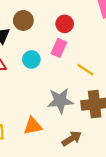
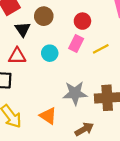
yellow line: (85, 70) -> (101, 49), moved, turned -63
orange triangle: (33, 126) -> (48, 116), turned 42

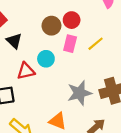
brown circle: (44, 16) -> (51, 26), moved
red triangle: (17, 56) -> (26, 71), moved

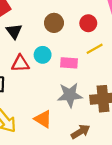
red circle: (72, 20) -> (88, 23), moved
pink rectangle: (70, 44) -> (69, 63), moved, turned 70

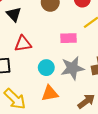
cyan circle: (43, 55) -> (46, 68), moved
orange triangle: (43, 119) -> (50, 93), turned -36

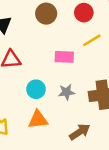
gray star: (72, 68) -> (66, 92), size x0.6

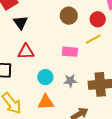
red circle: (84, 13) -> (98, 19), moved
brown circle: (46, 14) -> (69, 16), moved

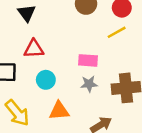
pink rectangle: (70, 52) -> (88, 60), moved
cyan circle: (45, 77) -> (46, 80), moved

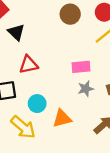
cyan circle: (46, 80) -> (37, 104), moved

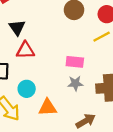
black triangle: (16, 32) -> (17, 27), moved

